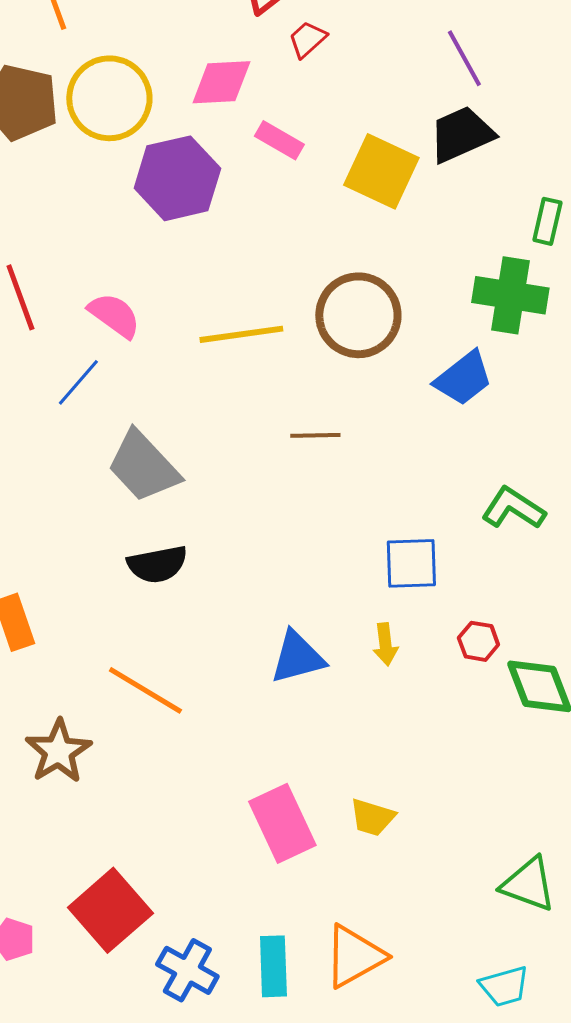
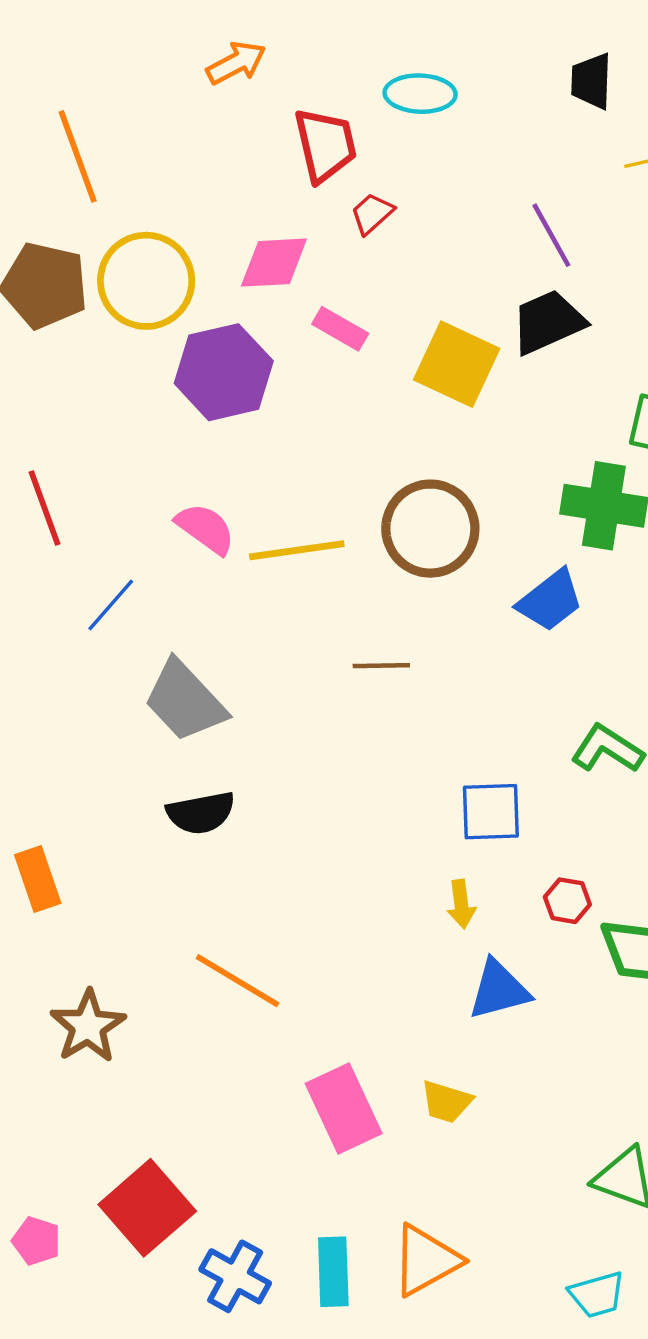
pink semicircle: (114, 315) -> (205, 529), moved
blue triangle: (297, 657) -> (499, 990), moved
orange line: (145, 690) -> (237, 981), moved

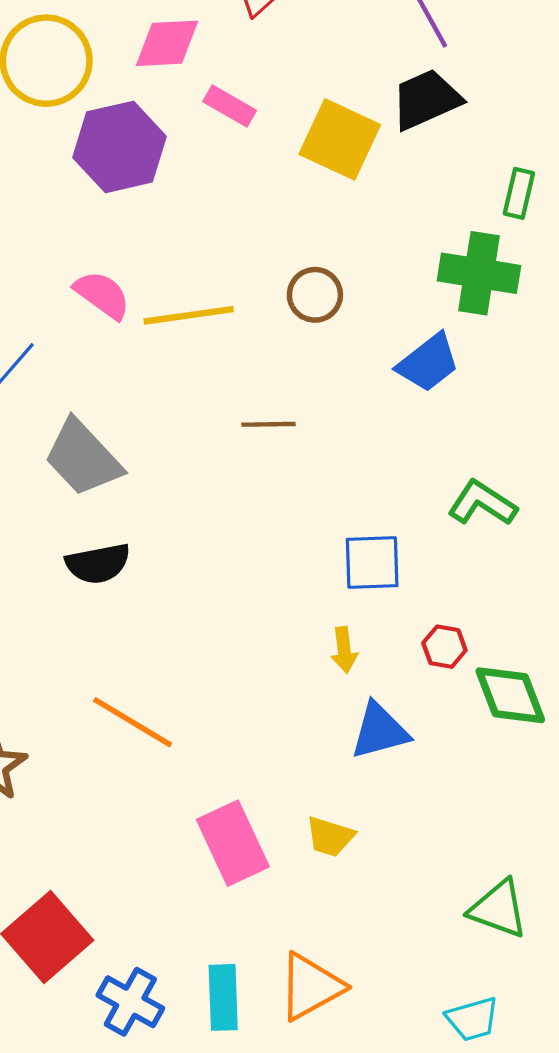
brown circle: (430, 529) -> (315, 295), size x0.6

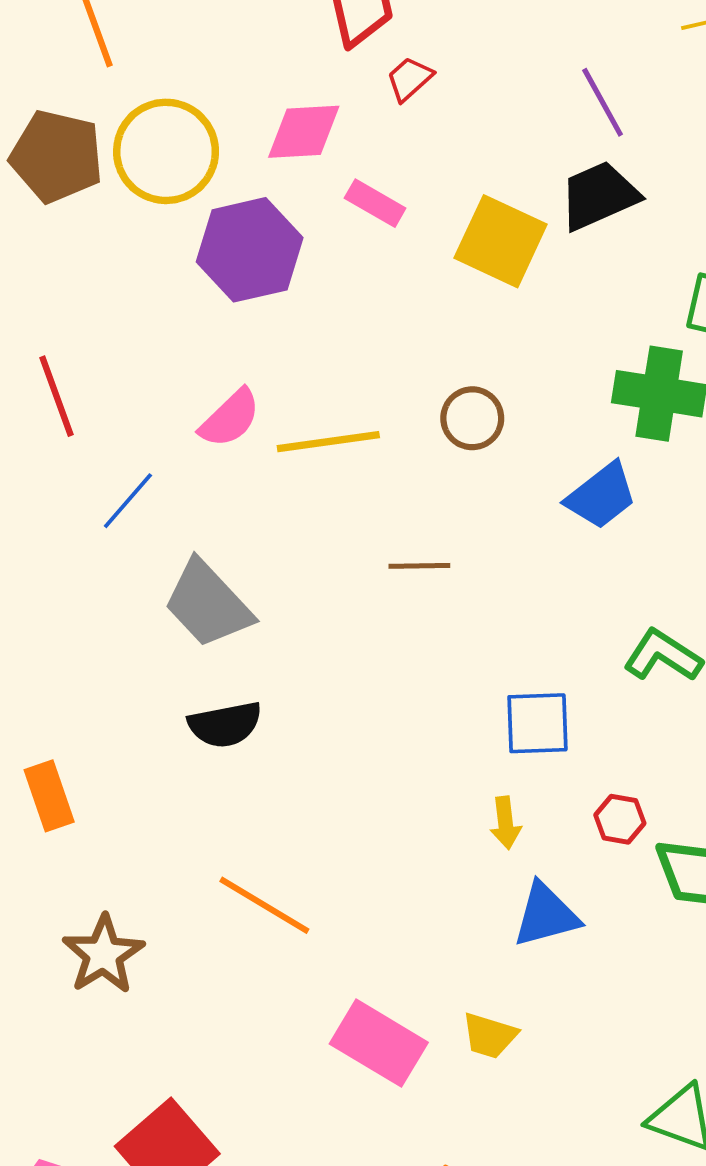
pink semicircle: (102, 295) -> (230, 418), turned 100
pink rectangle: (233, 843) -> (379, 1043), turned -34

